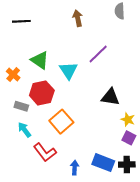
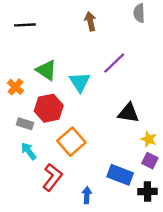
red L-shape: (45, 152) -> (52, 177), turned -105
blue rectangle: (103, 163) -> (120, 175), moved

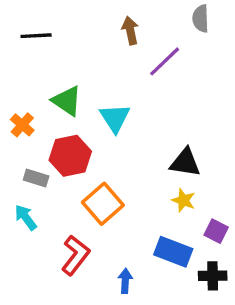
purple line: (114, 63) -> (165, 61), moved
yellow star: (149, 139) -> (183, 200), moved
cyan arrow: (29, 151) -> (26, 217), moved

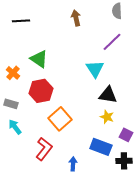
purple line: (165, 61) -> (112, 42), moved
cyan triangle: (115, 118) -> (95, 69), moved
gray rectangle: (36, 178) -> (11, 104), moved

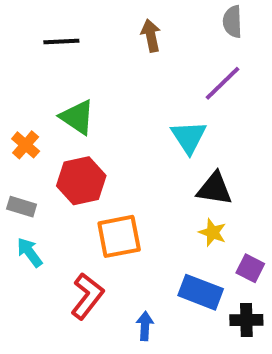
black line: (21, 21) -> (61, 41), moved
orange square: (60, 119) -> (119, 236), turned 30

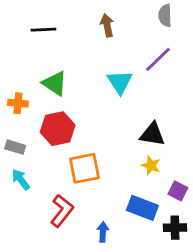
cyan triangle: (189, 137) -> (120, 82), moved
orange cross: (26, 145) -> (18, 103), turned -36

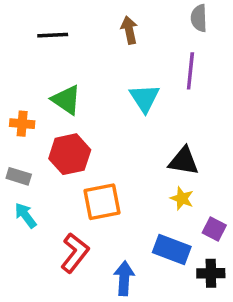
purple line: (158, 59) -> (190, 71), turned -40
blue arrow: (103, 232) -> (124, 278), size x1.4

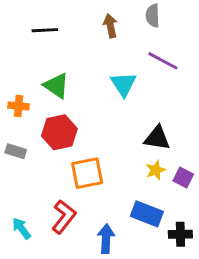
gray semicircle: (199, 18) -> (153, 16), moved
purple line: (190, 71) -> (163, 61), turned -68
yellow star: (182, 198) -> (156, 170), turned 30
cyan arrow: (25, 215) -> (21, 228), moved
purple square: (214, 229) -> (183, 177), moved

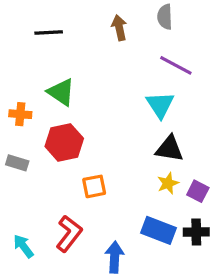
cyan triangle: (124, 84) -> (160, 105), moved
orange square: (87, 173) -> (94, 186), size x0.7
black cross: (180, 234) -> (196, 232), moved

